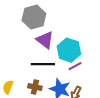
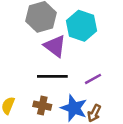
cyan hexagon: (69, 50) -> (82, 26), moved

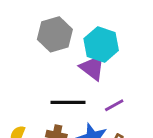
purple triangle: (55, 46) -> (93, 68), moved

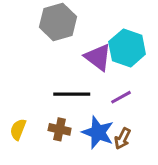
cyan hexagon: (101, 45) -> (127, 48), moved

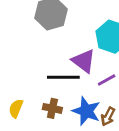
purple triangle: (98, 57) -> (84, 61), moved

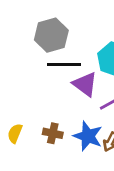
black line: (63, 77) -> (64, 65), moved

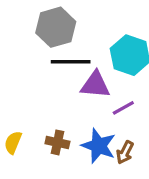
purple triangle: (85, 84) -> (95, 85), turned -32

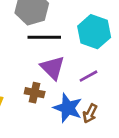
purple triangle: (95, 85) -> (53, 68), moved, turned 40
brown cross: (57, 142) -> (35, 93), moved

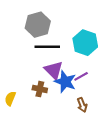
blue star: (68, 108) -> (65, 82), moved
brown arrow: (90, 113) -> (82, 105), turned -48

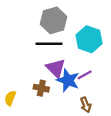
gray hexagon: (38, 25) -> (54, 20), moved

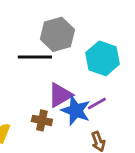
black line: (49, 44) -> (35, 57), moved
purple triangle: (56, 68) -> (60, 95), turned 45

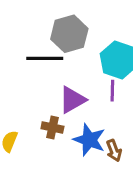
purple line: (97, 103) -> (112, 91), moved, turned -60
blue star: (76, 111) -> (89, 140), moved

